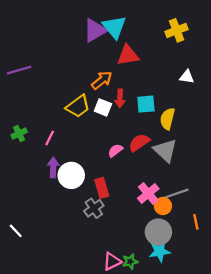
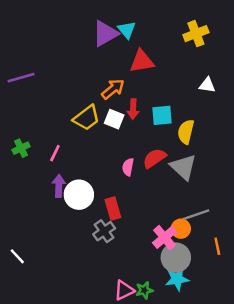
cyan triangle: (114, 27) -> (127, 30), size x0.7
pink semicircle: (115, 150) -> (128, 167), turned -42
pink cross: (148, 194) -> (164, 237), moved

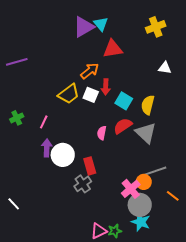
cyan square: (162, 115) -> (124, 101), moved, turned 36
orange line: (217, 246) -> (173, 196), turned -40
cyan star: (177, 279) -> (141, 222), turned 30

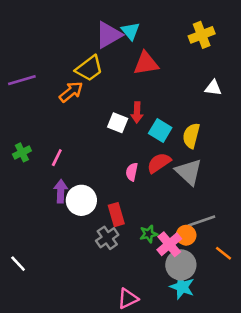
orange arrow: (90, 71) -> (71, 92), moved
yellow trapezoid: (69, 94) -> (89, 68), moved
green star: (115, 231) -> (149, 234), moved

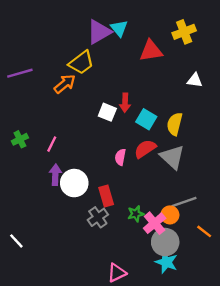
red triangle: (146, 63) -> (151, 51), moved

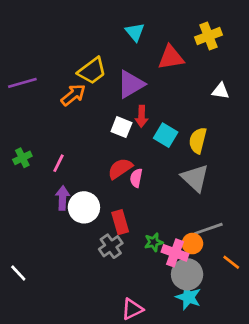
purple triangle: (99, 32) -> (131, 84), moved
red semicircle: (145, 149) -> (120, 169), moved
pink cross: (155, 223) -> (175, 253), turned -30

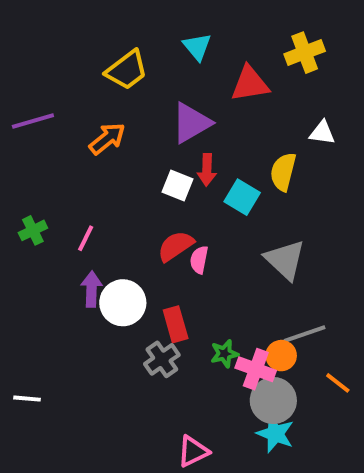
yellow trapezoid: (92, 71) -> (127, 70), moved
yellow semicircle: (198, 140) -> (283, 172), moved
white line: (18, 273) -> (27, 399), turned -42

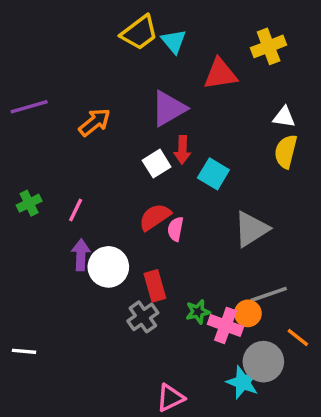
yellow trapezoid: (127, 70) -> (139, 33), moved
yellow semicircle: (283, 172) -> (286, 151), moved
white square: (178, 185) -> (157, 164), turned 36
gray triangle: (285, 260) -> (251, 229), turned 45
gray circle: (273, 400) -> (263, 362), moved

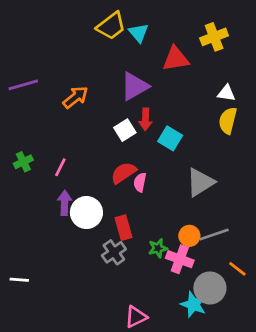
orange circle: (248, 313) -> (189, 236), moved

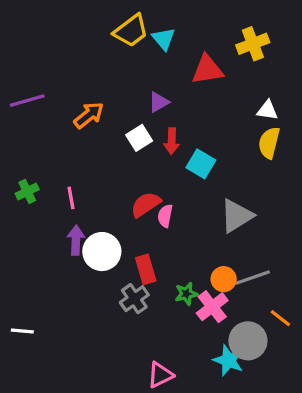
purple triangle: (134, 86) -> (159, 102), size x0.6
white square: (125, 130) -> (139, 138), moved
pink line: (60, 167) -> (71, 198), turned -36
pink cross: (180, 259) -> (212, 307), turned 32

